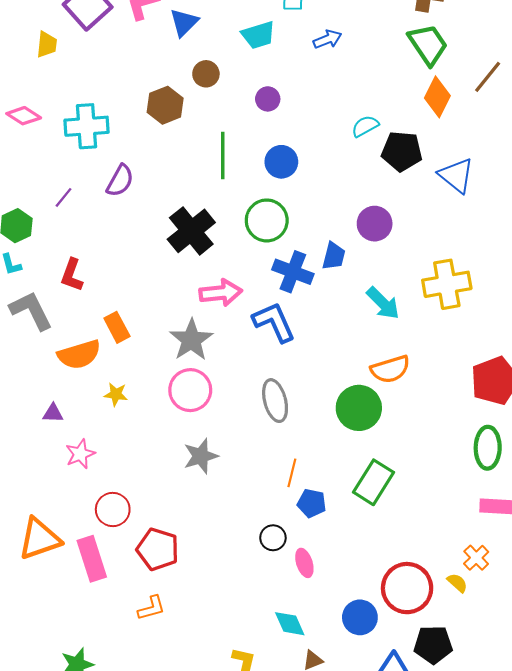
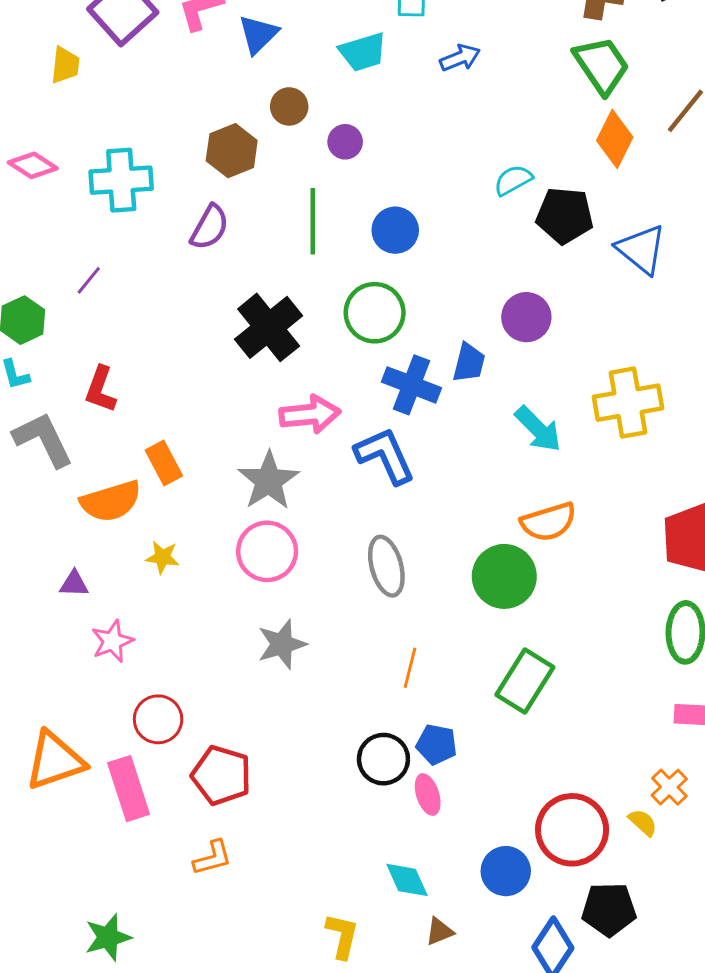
purple circle: (268, 99) -> (345, 142), moved
purple semicircle: (120, 181) -> (210, 227), moved
blue pentagon: (312, 503) -> (436, 744), moved
black circle: (273, 538) -> (383, 759), size x1.4

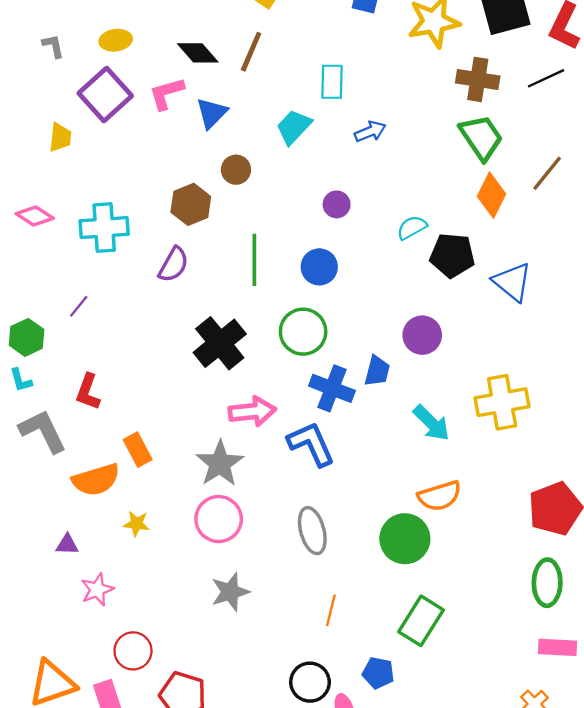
cyan trapezoid: (363, 52) -> (294, 127), turned 150
purple circle: (345, 142) -> (337, 204), moved
blue pentagon: (436, 744) -> (378, 673), moved

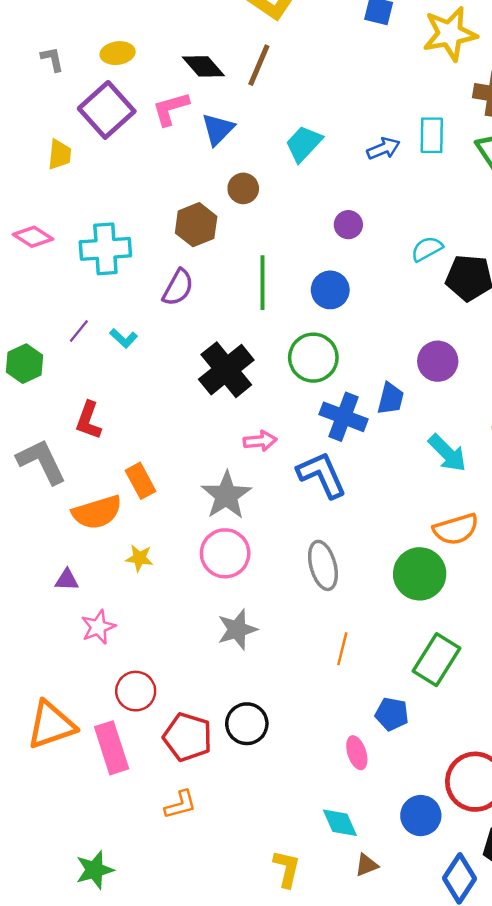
cyan rectangle: (332, 82) -> (432, 135), moved
cyan L-shape: (21, 380) -> (124, 338), moved, turned -32
pink arrow: (252, 411) -> (260, 441), size x0.7
black circle: (310, 682) -> (247, 724), moved

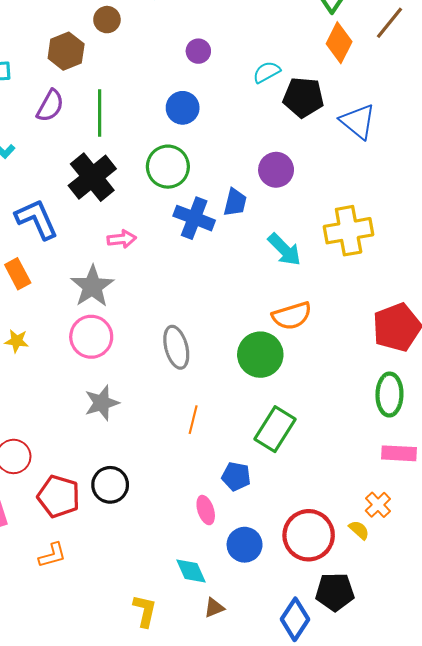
green line: (263, 283) -> (100, 113), moved
blue L-shape: (322, 475) -> (37, 219), moved
blue circle: (421, 816) -> (245, 545), moved

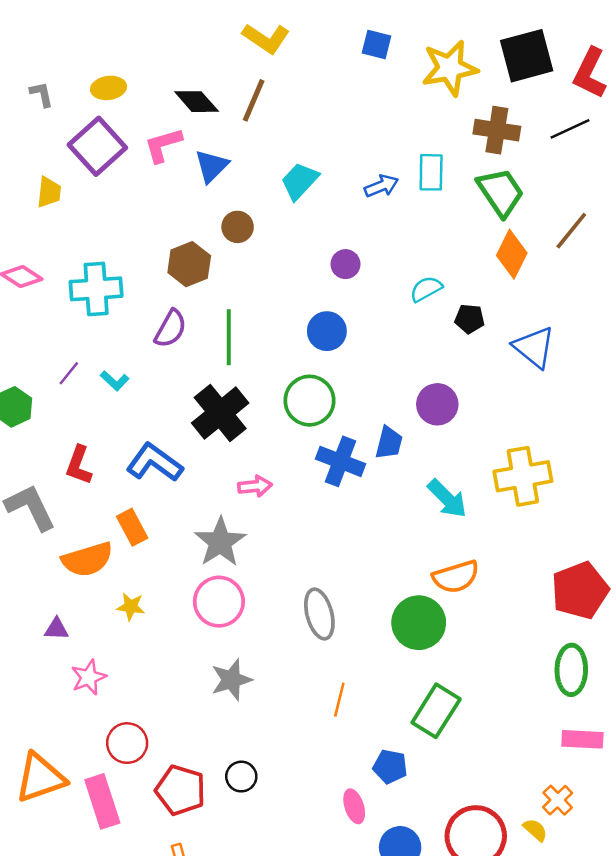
black pentagon: (303, 97) -> (470, 319), size x0.6
blue L-shape: (37, 219) -> (154, 463), turned -30
black circle: (110, 485) -> (241, 777), size x0.7

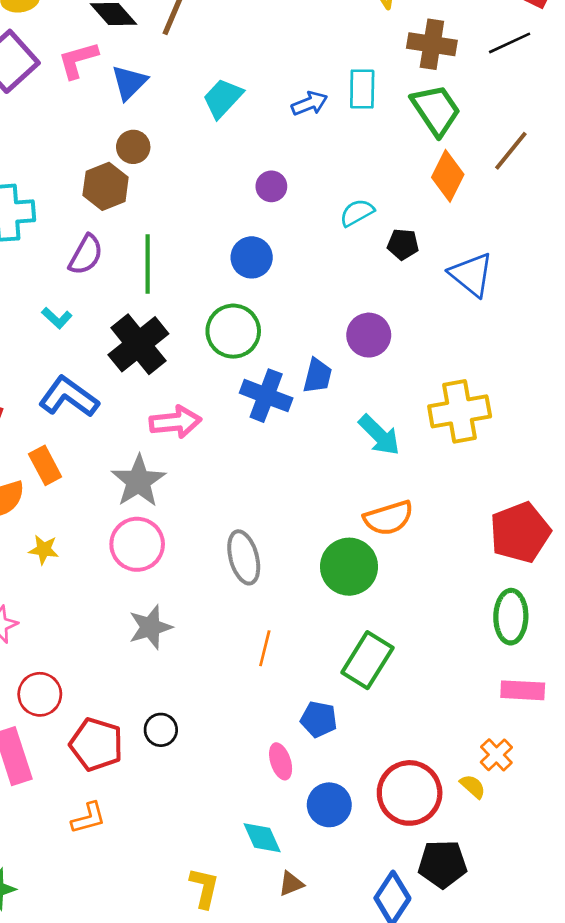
brown circle: (238, 227) -> (133, 147), moved
cyan L-shape: (115, 381) -> (57, 318), moved
pink arrow: (255, 486) -> (175, 422), size x1.4

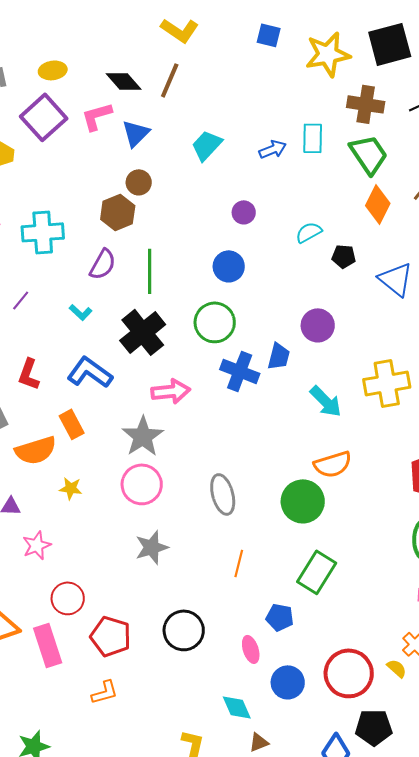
black circle: (161, 730) -> (184, 630), moved, size x1.6

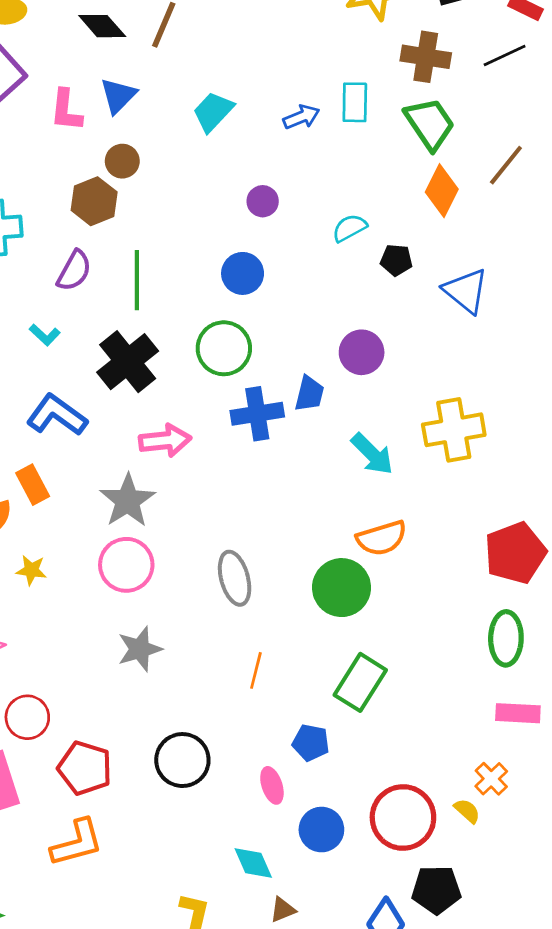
pink L-shape: (97, 116) -> (66, 110), moved, turned -68
blue cross: (240, 371) -> (257, 414), turned -30
orange L-shape: (105, 692) -> (77, 843), size x1.5

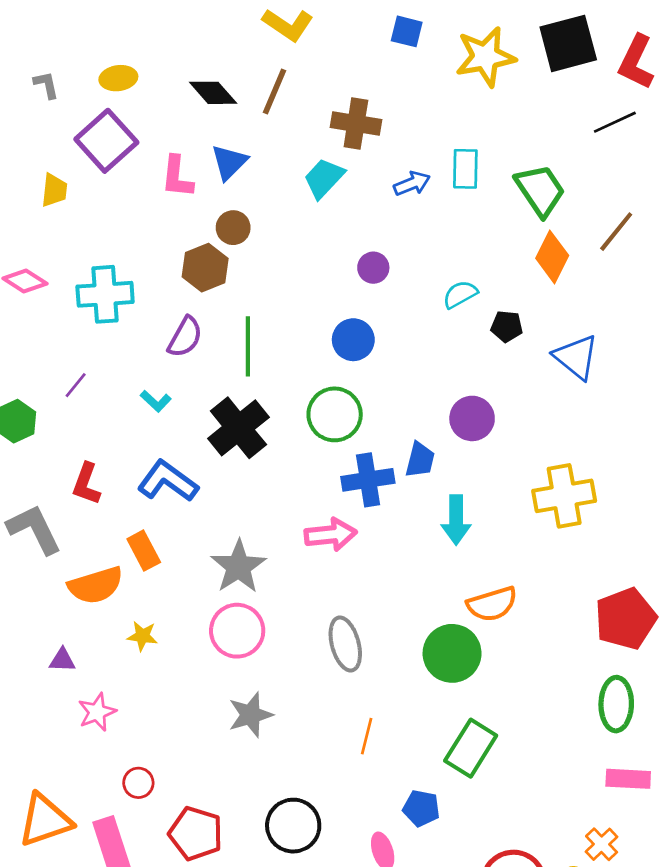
brown cross: (426, 57) -> (356, 123), moved
pink arrow: (165, 441) -> (331, 535), moved
cyan arrow: (372, 454) -> (456, 520), moved, turned 45
red circle: (27, 717) -> (138, 783), size x0.7

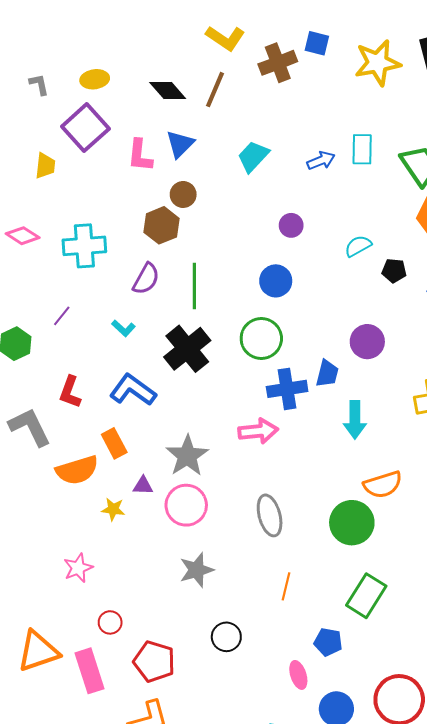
brown cross: (356, 123) -> (278, 63), moved, turned -30
purple triangle: (62, 660) -> (143, 486), moved
black circle: (293, 826) -> (226, 637), moved, size x0.7

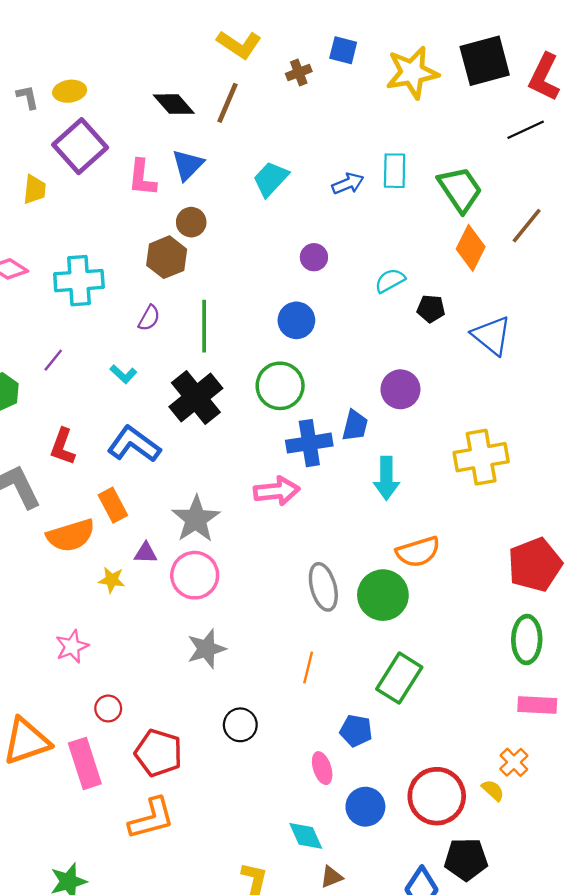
brown cross: (278, 63) -> (299, 72), size x0.6
yellow ellipse: (95, 79) -> (70, 91), moved
purple semicircle: (146, 279) -> (149, 318), size x0.7
gray ellipse: (270, 515) -> (323, 587), moved

